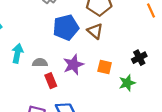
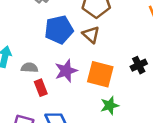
orange square: (105, 67) -> (100, 74), size x1.6
green star: (127, 83) -> (110, 105), moved

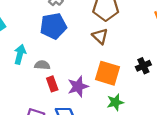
blue pentagon: (59, 30) -> (53, 26), moved
purple star: (66, 71) -> (78, 87), moved

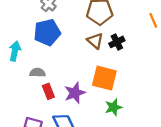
cyan arrow: (20, 54) -> (15, 51), moved
black cross: (143, 66) -> (117, 42), moved

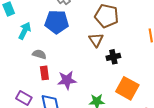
black cross: (117, 42) -> (113, 57), moved
orange square: (104, 78) -> (127, 88), moved

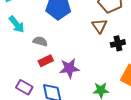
cyan arrow: (25, 31) -> (17, 24), moved, turned 114
red rectangle: (44, 73) -> (46, 61), turned 72

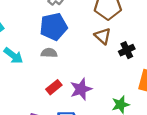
gray semicircle: (40, 41) -> (49, 53), moved

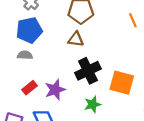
brown triangle: (103, 36) -> (76, 39), turned -35
black cross: (127, 50) -> (88, 71), moved, size x1.6

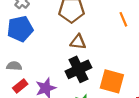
brown triangle: (76, 39) -> (78, 42), moved
gray semicircle: (25, 55) -> (14, 66), moved

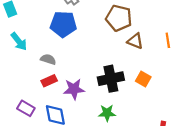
brown triangle: (78, 42) -> (135, 41), moved
orange square: (112, 81) -> (143, 79), moved, size x0.6

